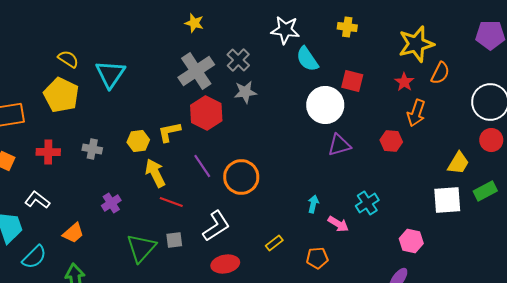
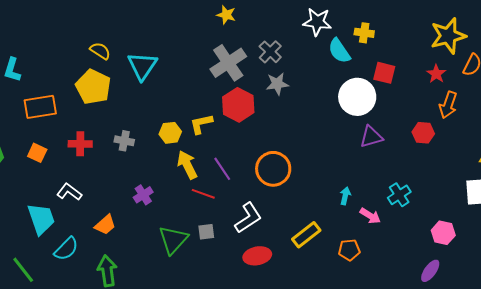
yellow cross: (347, 27) -> (364, 33), moved
purple line: (202, 166) -> (222, 169), moved
yellow rectangle: (274, 243) -> (306, 235), size x1.6

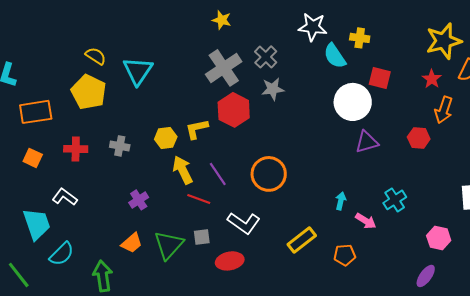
white L-shape: (248, 218) -> (244, 223), turned 68
orange trapezoid: (105, 225) -> (132, 243), moved
red ellipse: (257, 256) -> (230, 261), moved

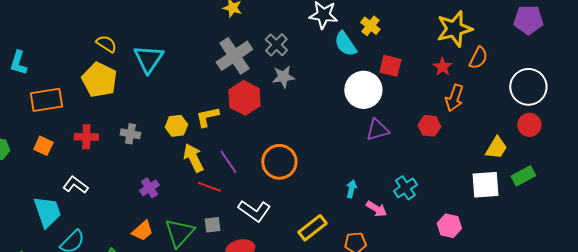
yellow cross: (360, 38) -> (370, 26), turned 30

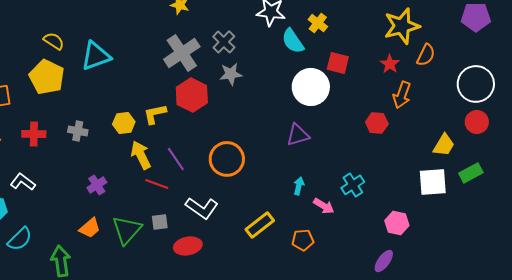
cyan triangle: (148, 59) -> (96, 56), turned 36
purple triangle: (377, 130) -> (298, 135), moved

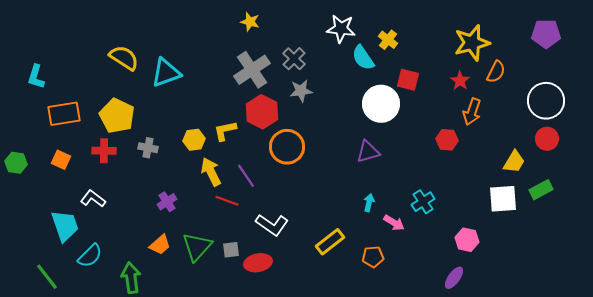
yellow semicircle: (54, 41) -> (124, 58), size x1.4
yellow pentagon: (47, 77) -> (117, 116), moved
orange circle: (227, 159) -> (287, 147), moved
gray square: (160, 222) -> (231, 250), moved

